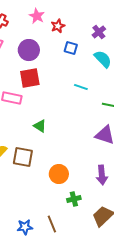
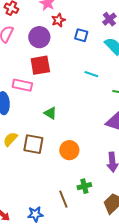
red star: (58, 26) -> (58, 20), moved
orange circle: (59, 174) -> (69, 150), moved
brown line: (52, 224) -> (63, 199), moved

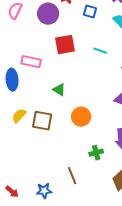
red square: (40, 65) -> (65, 45), moved
orange circle: (69, 150) -> (81, 117), moved
green cross: (84, 186) -> (96, 153), moved

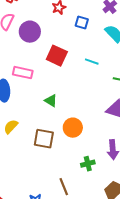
purple circle: (48, 14) -> (30, 32), moved
red square: (65, 45) -> (57, 56), turned 35
brown square: (42, 121) -> (44, 139), moved

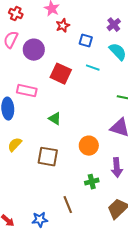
cyan line: (92, 62) -> (93, 68), moved
orange circle: (73, 128) -> (89, 146), moved

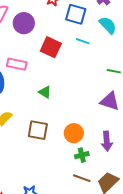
blue square: (86, 41) -> (76, 14), size x1.5
orange circle: (89, 146) -> (74, 133), moved
brown line: (68, 205) -> (82, 178), moved, turned -48

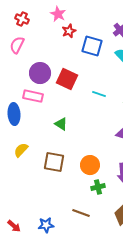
purple circle: (24, 23) -> (40, 73), moved
cyan line: (83, 41) -> (99, 94), moved
brown line: (82, 178) -> (81, 213), moved

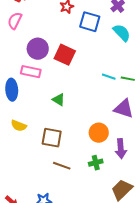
cyan line: (99, 94) -> (109, 77), moved
yellow semicircle: (21, 150) -> (19, 126), turned -112
orange circle: (90, 165) -> (99, 133), moved
brown line: (81, 213) -> (62, 166), moved

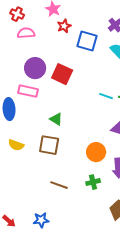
pink semicircle: (15, 21) -> (26, 33), moved, turned 60
brown square: (52, 138) -> (49, 145), moved

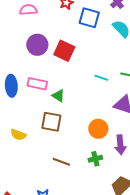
pink rectangle: (28, 91) -> (37, 84), moved
cyan line: (106, 96) -> (101, 78), moved
yellow semicircle: (16, 145) -> (18, 135), moved

